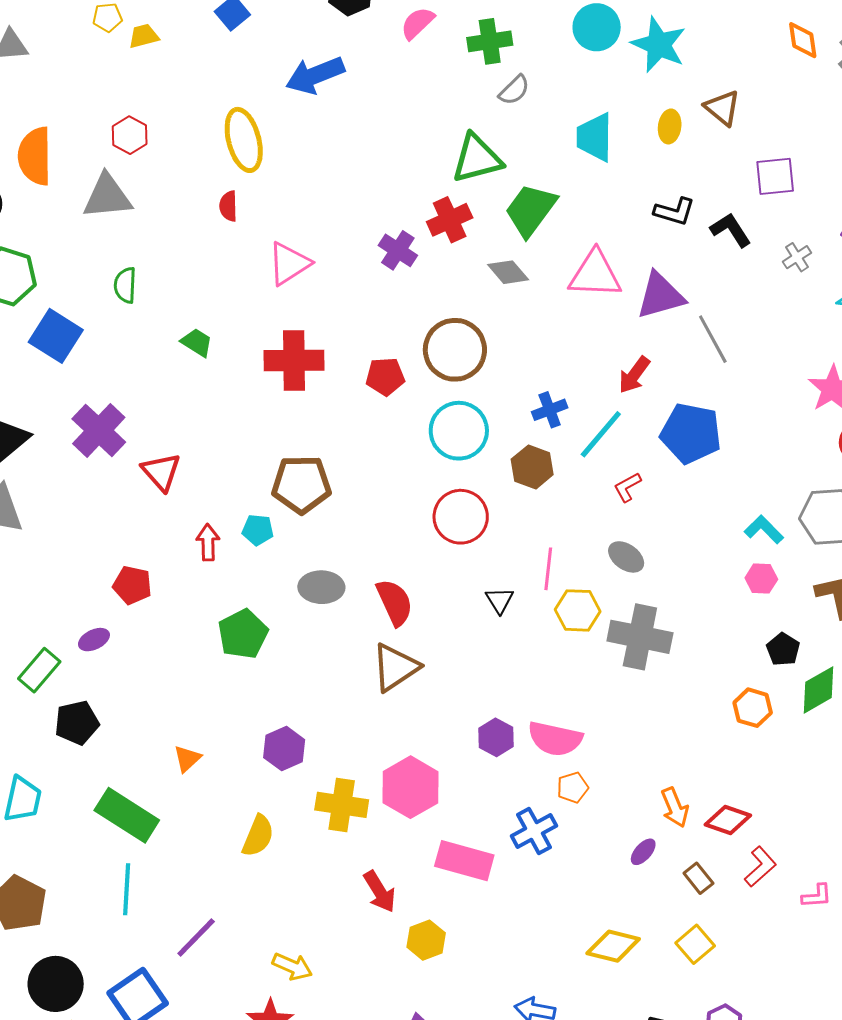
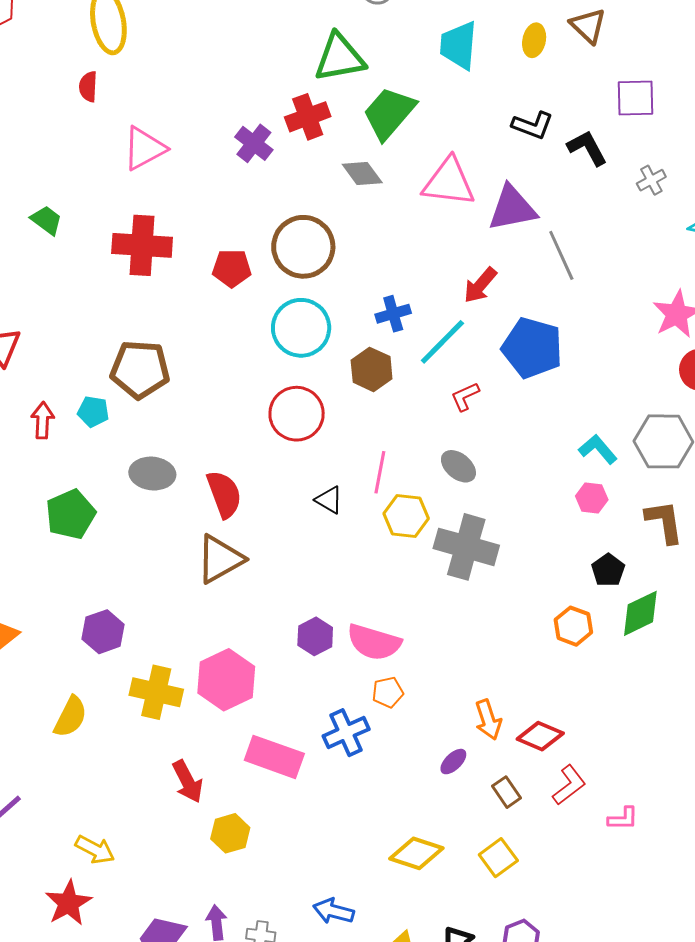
black triangle: (500, 600) -> (329, 500), turned -32

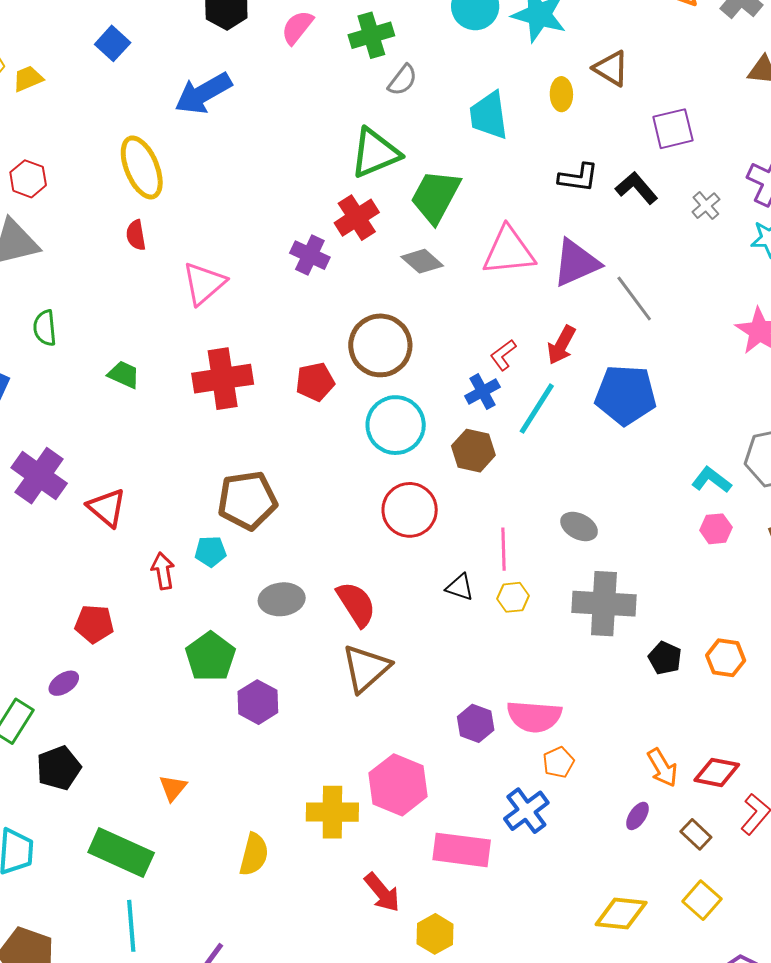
red L-shape: (465, 397) -> (503, 355), moved
yellow hexagon: (406, 516) -> (513, 597), moved, size x0.7
black pentagon: (608, 570) -> (665, 658), moved
purple hexagon: (103, 632) -> (258, 702), moved

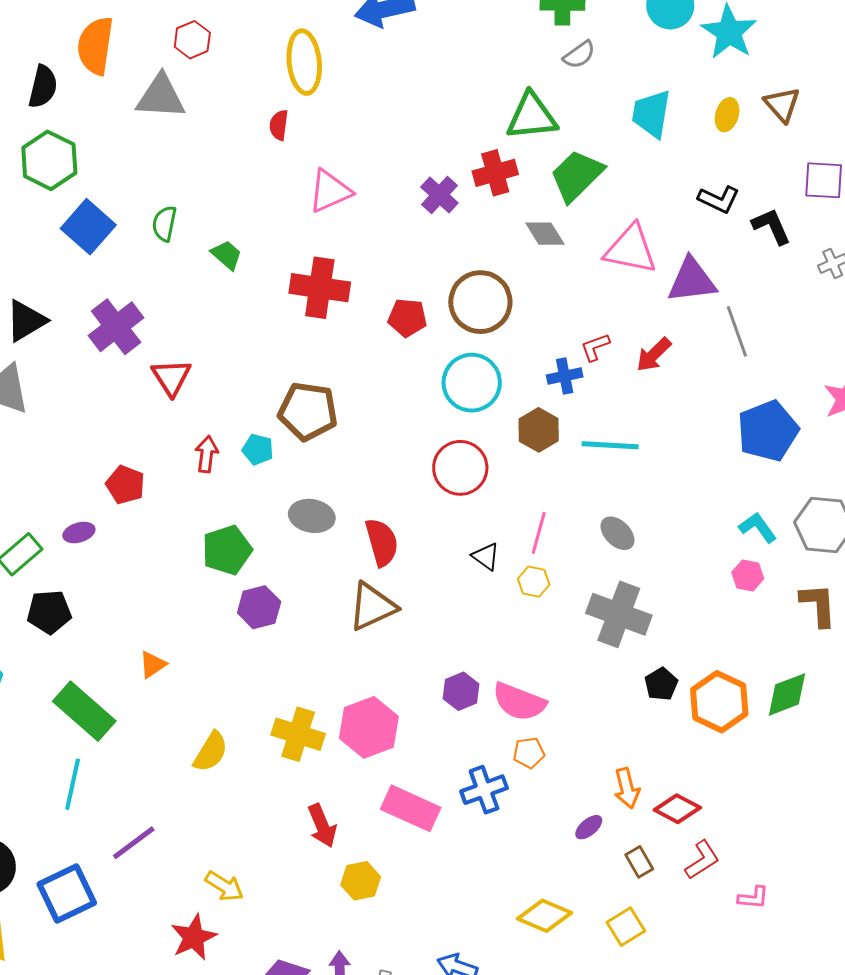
green semicircle: (45, 328) -> (164, 224), moved
blue pentagon: (626, 395) -> (768, 431), moved, turned 30
cyan line: (537, 409) -> (610, 445), moved, turned 44
orange hexagon: (726, 658) -> (719, 702), size x1.5

